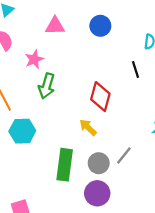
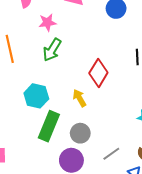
cyan hexagon: (22, 131) -> (36, 96), moved
gray line: (124, 156) -> (111, 154), moved

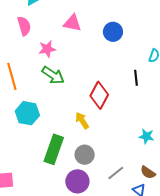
green arrow: (52, 50) -> (53, 75), turned -85
cyan hexagon: (36, 96) -> (27, 113), moved

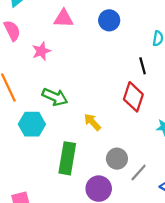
green arrow: (53, 75) -> (55, 97), moved
red diamond: (99, 95) -> (133, 97), moved
gray circle: (85, 155) -> (117, 159), moved

